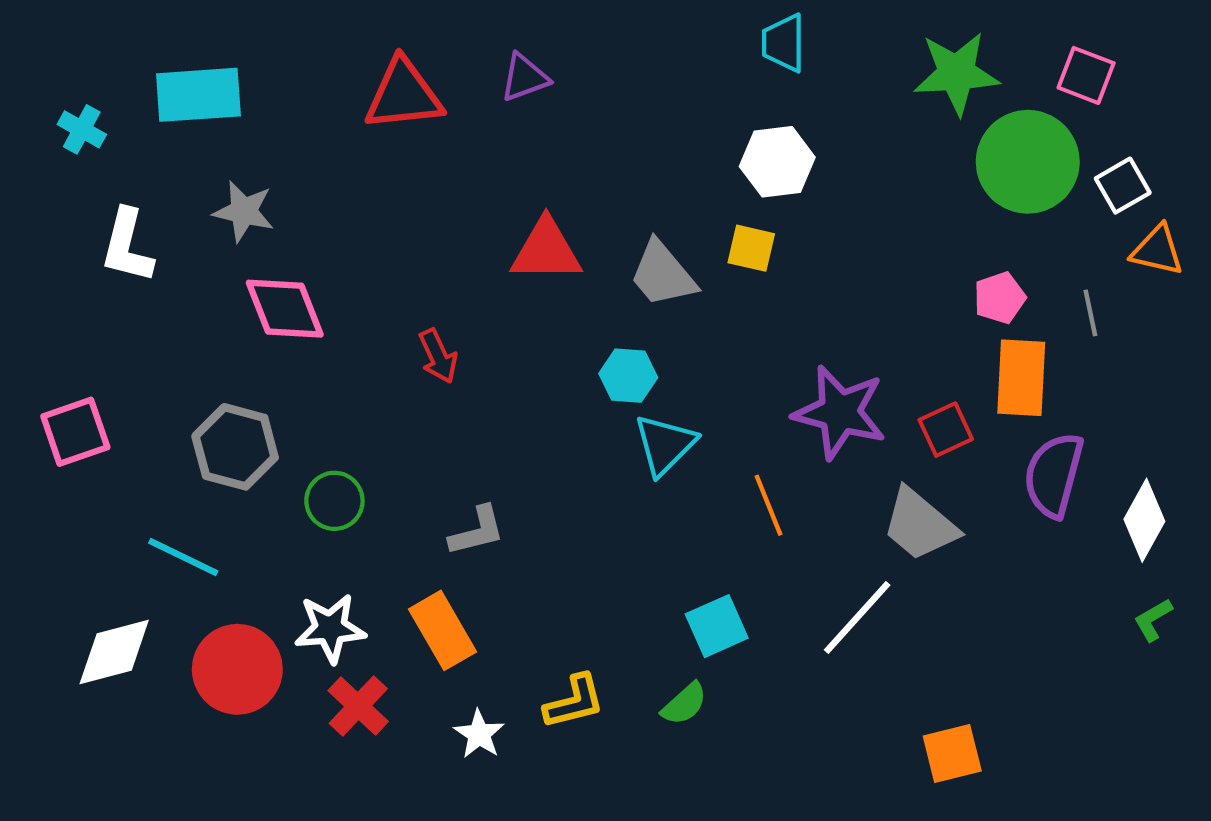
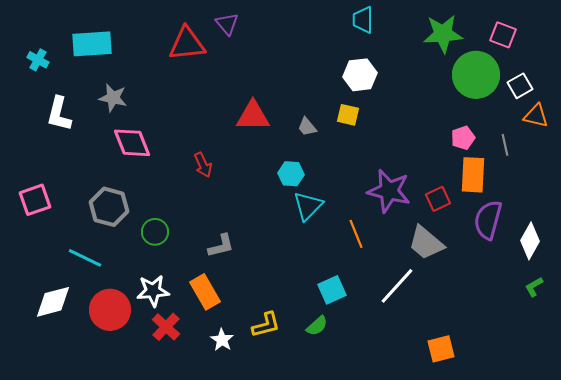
purple triangle: (525, 78) -> (227, 24), moved, turned -50
gray trapezoid: (663, 274) -> (307, 127), size x0.6

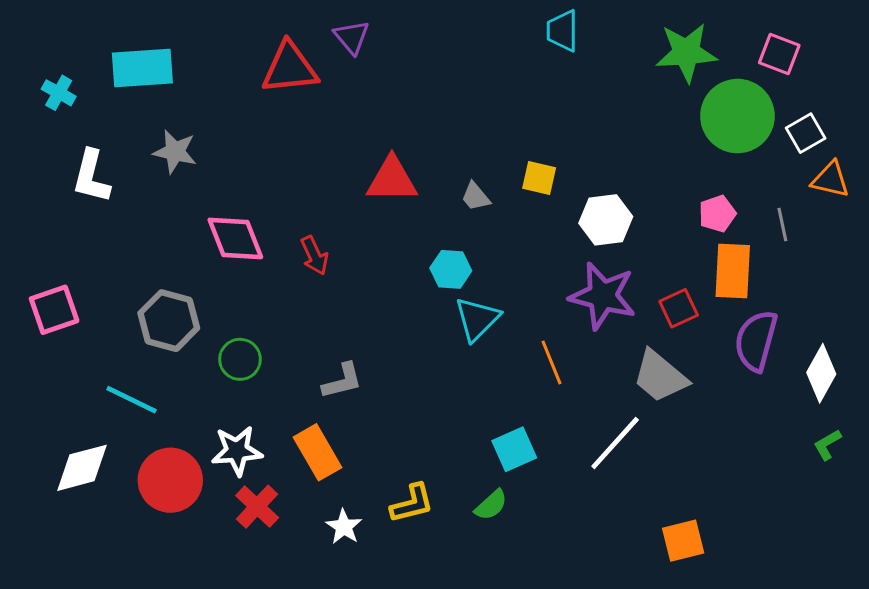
white hexagon: (360, 75) -> (606, 220), moved
pink diamond: (132, 143) -> (235, 238), moved

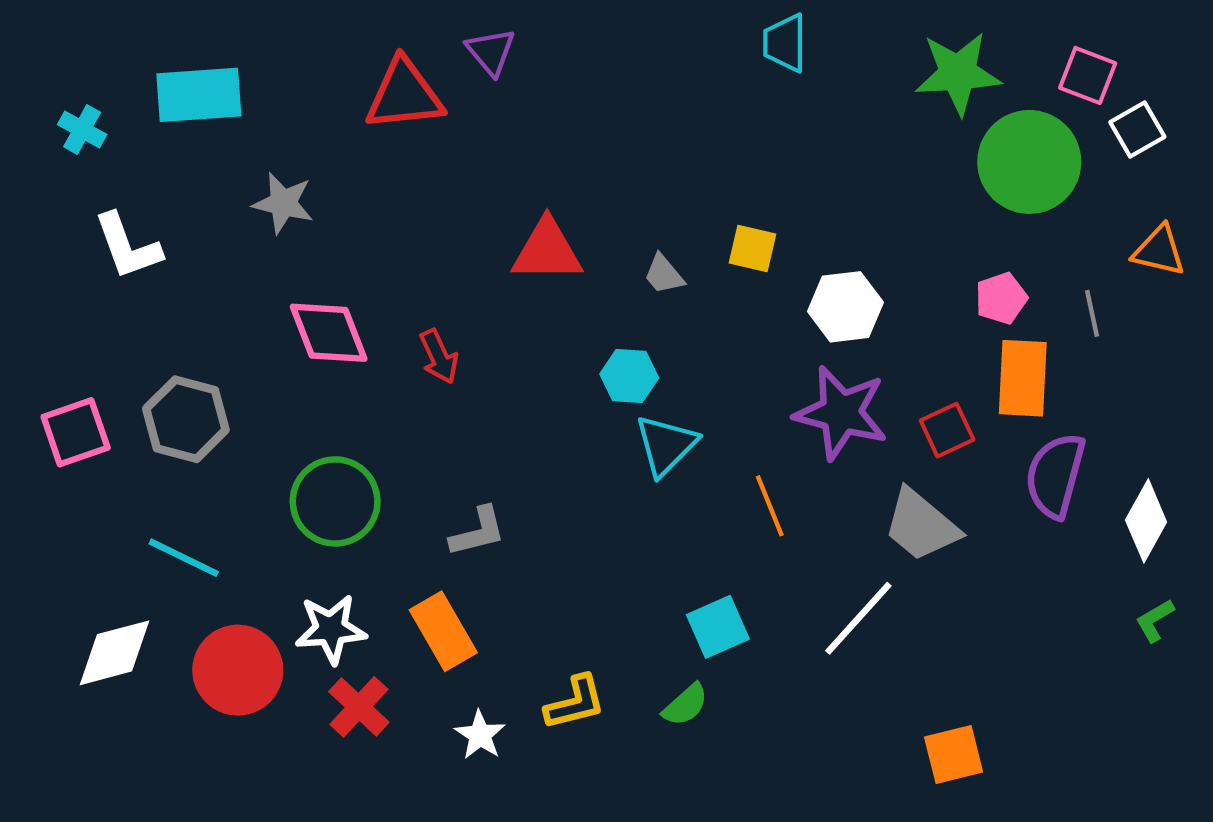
white square: (806, 133) -> (1137, 130), moved
gray star: (175, 152) -> (283, 203), moved
white L-shape: (91, 176) -> (128, 246), turned -34
gray hexagon: (169, 321) -> (186, 419), moved
green circle: (240, 359) -> (335, 501), size x1.5

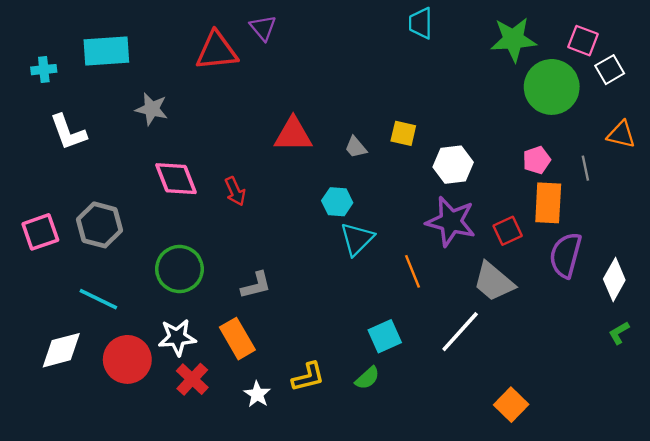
cyan cross: (82, 130) -> (44, 70), turned -35
orange square: (954, 754) -> (511, 405), turned -32

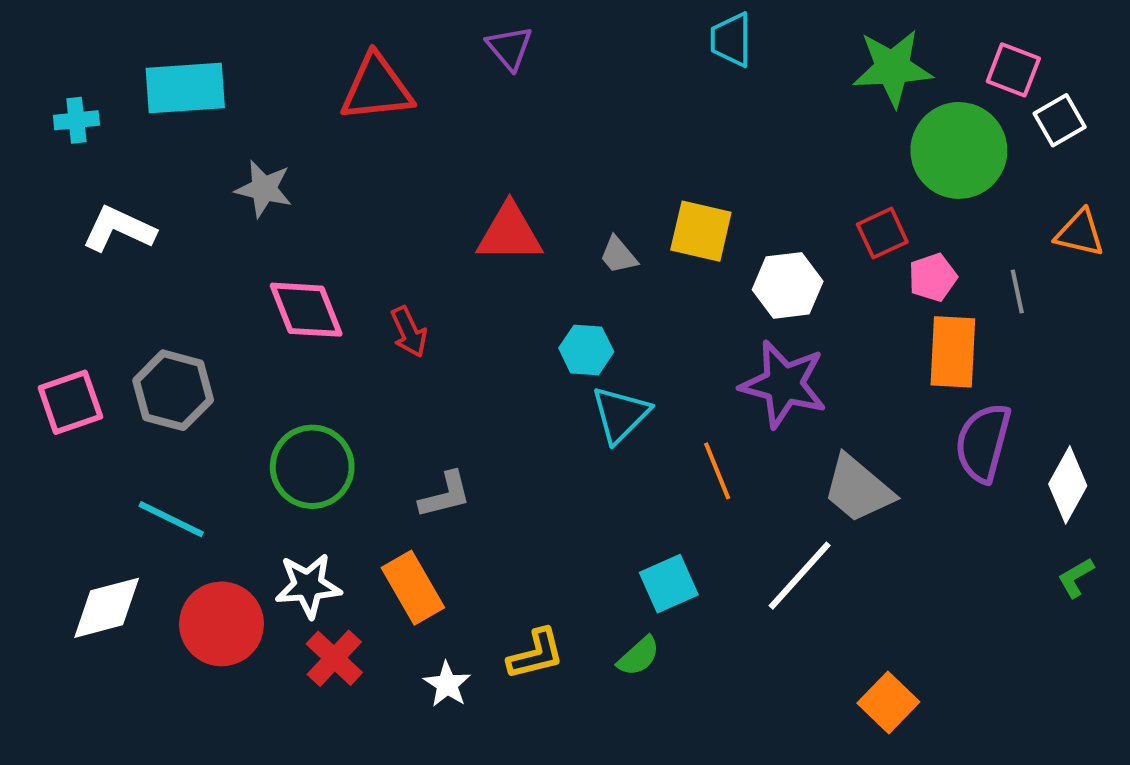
purple triangle: (263, 28) -> (510, 48), moved
white L-shape: (68, 132) -> (119, 229), turned 135
yellow square: (403, 133) -> (701, 231), size x1.4
red square: (508, 231) -> (882, 233), moved

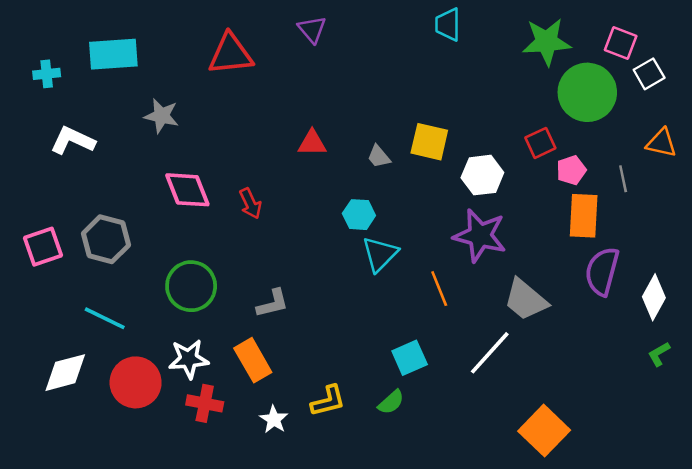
red triangle: (510, 233) -> (312, 143), size x0.7
red cross: (334, 658) -> (205, 403), turned -32
orange square: (888, 702) -> (544, 431), size x1.4

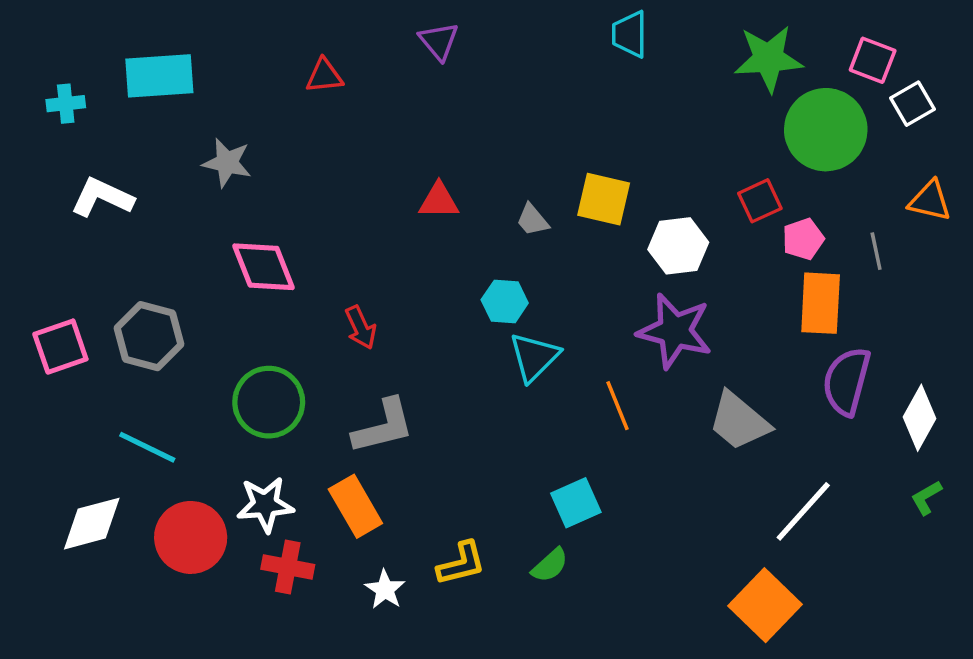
red triangle: (231, 54) -> (324, 76), size x0.6
red arrow: (250, 203) -> (361, 327), moved
gray L-shape: (273, 303) -> (383, 426), size x1.4
white line: (490, 353) -> (803, 511), moved

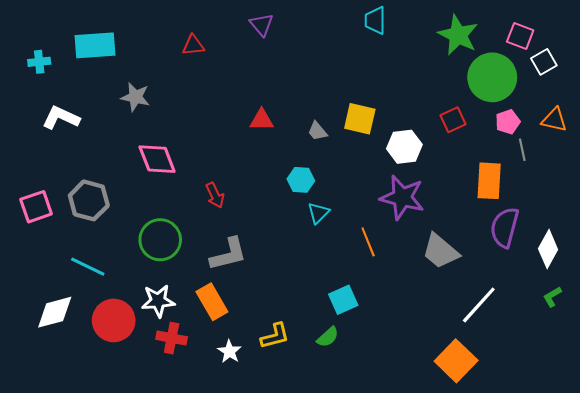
green star: (768, 58) -> (458, 35), turned 30
pink pentagon: (803, 239) -> (508, 122), moved
cyan triangle: (534, 357) -> (318, 213), size x0.7

